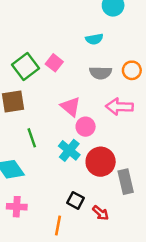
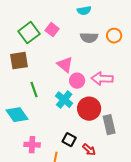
pink arrow: (119, 107) -> (102, 79), moved
pink cross: (17, 207) -> (32, 145), moved

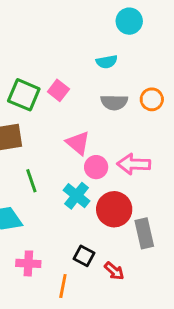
green square: (29, 33) -> (24, 95), turned -30

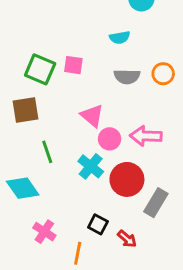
pink square: (58, 90) -> (73, 65), turned -30
gray rectangle: (144, 233) -> (156, 203), turned 44
pink cross: (28, 263) -> (44, 232), turned 30

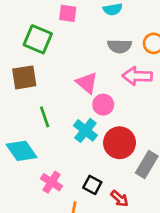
pink square: (73, 65) -> (68, 13), moved
pink arrow: (146, 136) -> (137, 76), moved
pink cross: (44, 232) -> (51, 182), moved

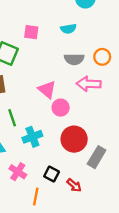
cyan cross: (85, 130) -> (32, 137), moved, turned 30

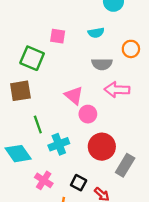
orange circle: (102, 57) -> (131, 49), moved

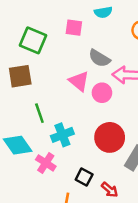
pink square: (58, 36) -> (74, 28), moved
gray semicircle: (102, 64) -> (99, 58), moved, turned 30
pink circle: (88, 114) -> (102, 93), moved
pink cross: (44, 180) -> (46, 163), moved

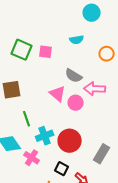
pink square: (74, 28) -> (46, 52), moved
green square: (33, 40) -> (22, 50), moved
red circle: (110, 137) -> (70, 141), moved

